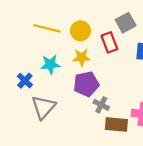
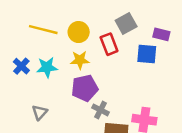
blue cross: (25, 81) -> (21, 66), moved
gray triangle: (43, 107) -> (40, 112), size x0.6

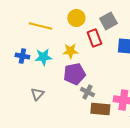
yellow circle: (79, 32) -> (76, 18), moved
blue cross: (21, 66) -> (22, 56), turned -32

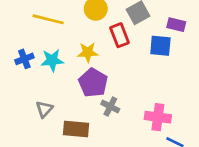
blue cross: (22, 56) -> (24, 59), turned -32
purple pentagon: (74, 74) -> (93, 83), turned -30
brown rectangle: (100, 109) -> (76, 129), moved

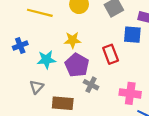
red rectangle: (120, 35) -> (111, 54), moved
cyan star: (52, 60) -> (46, 60), moved

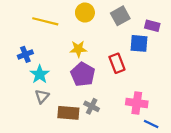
cyan star: (46, 60) -> (40, 74), moved, turned -30
gray cross: (91, 85) -> (92, 106), moved

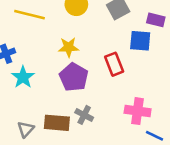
gray triangle: (42, 96) -> (26, 129), moved

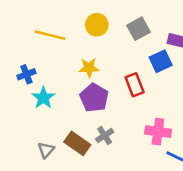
blue square: (140, 41) -> (161, 61), turned -30
gray cross: (84, 115) -> (105, 136), turned 30
brown rectangle: (57, 123) -> (77, 143), turned 30

